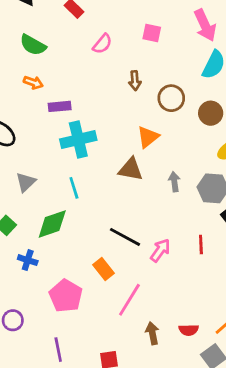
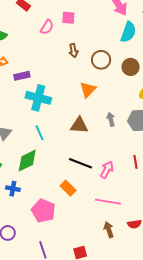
pink square: (152, 33) -> (68, 18), moved
cyan cross: (78, 140) -> (38, 98), turned 35
brown triangle: (131, 169) -> (79, 125), moved
pink line: (129, 300) -> (108, 202), moved, turned 75

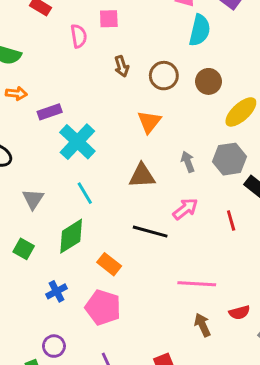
pink semicircle: (47, 27) -> (79, 36), turned -35
cyan cross: (38, 98) -> (77, 142), turned 35
pink arrow: (107, 170) -> (185, 209), moved, turned 30
orange rectangle: (68, 188) -> (109, 264), moved
blue cross: (13, 189) -> (57, 291), moved, turned -32

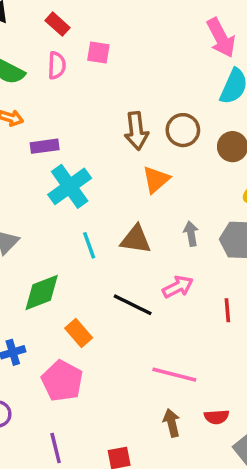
pink square: (109, 19) -> (98, 52), moved
pink semicircle: (79, 36) -> (57, 65), moved
brown arrow: (122, 66) -> (136, 131), moved, size x1.5
cyan line: (85, 193) -> (89, 245), moved

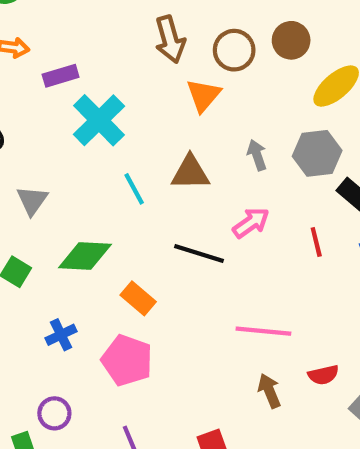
brown circle: (183, 130) -> (234, 50), moved
green diamond: (42, 293) -> (85, 256), turned 33

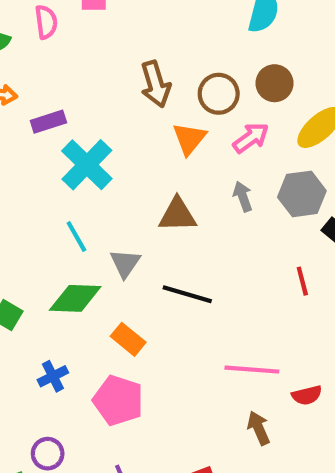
cyan line: (134, 189) -> (76, 237), moved
gray triangle: (32, 201) -> (125, 263), moved
pink arrow: (251, 223) -> (251, 138), moved
red semicircle: (323, 375) -> (307, 395), moved

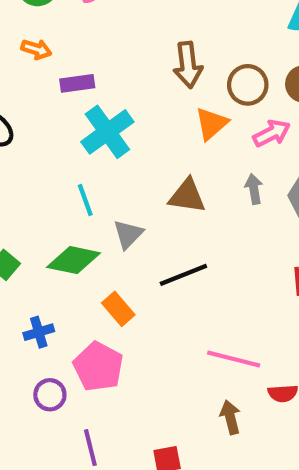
black line: (187, 294) -> (183, 275), turned -48
purple circle: (48, 454) -> (50, 395), moved

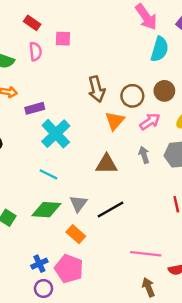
cyan line: (85, 200) -> (48, 174), turned -36
gray triangle: (128, 234) -> (78, 204), moved
blue cross: (39, 332) -> (39, 264), moved

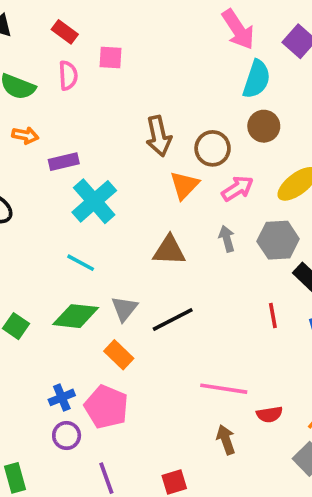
brown circle: (164, 91) -> (264, 126), moved

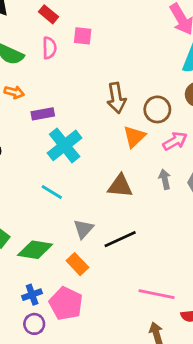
green diamond: (76, 316) -> (35, 250), moved

